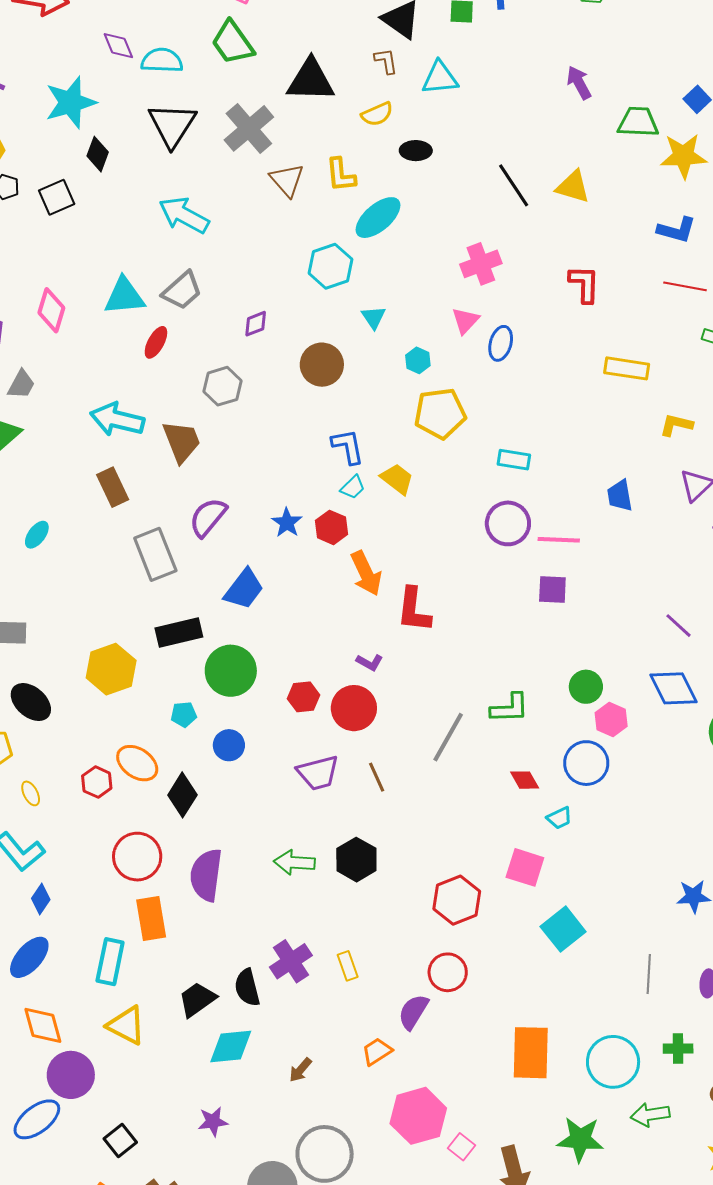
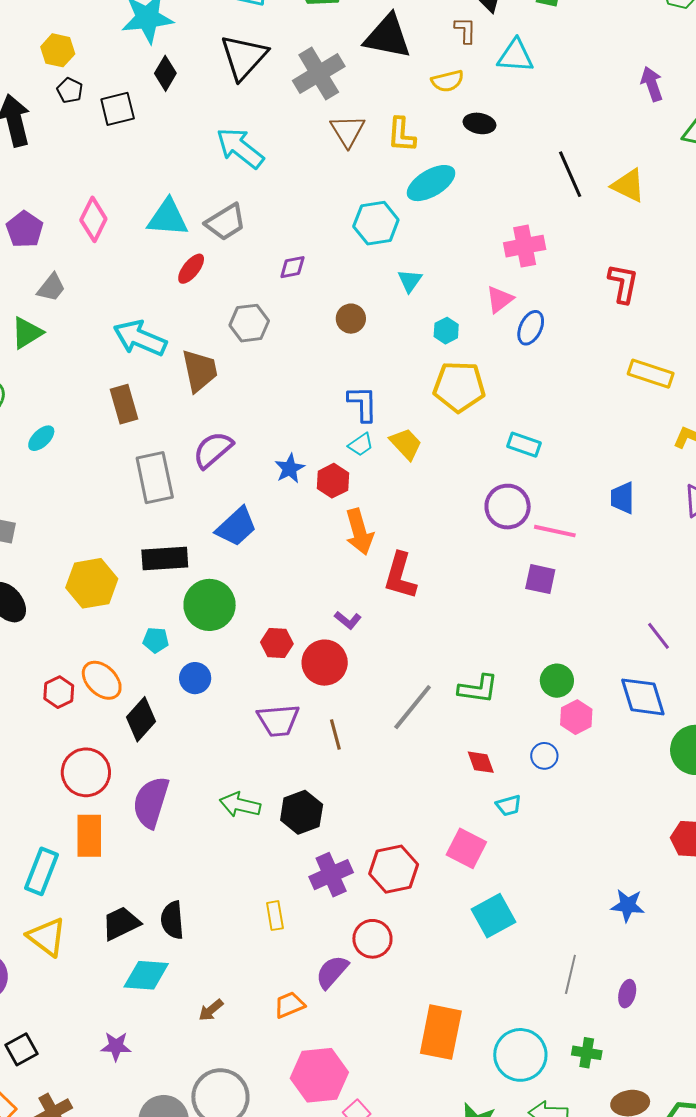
brown circle: (322, 365) -> (351, 319), size x0.7
blue circle: (586, 763) -> (544, 756), size x0.6
purple cross: (291, 961) -> (331, 875), moved

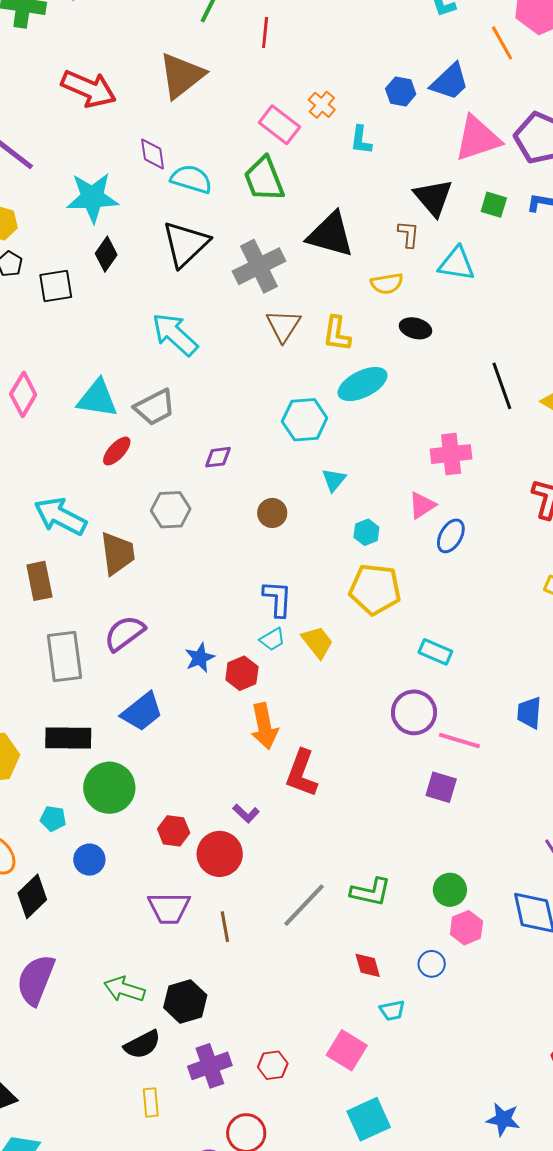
red hexagon: (394, 869) -> (273, 1065), size x0.6
black semicircle: (172, 920) -> (142, 1045), moved, turned -117

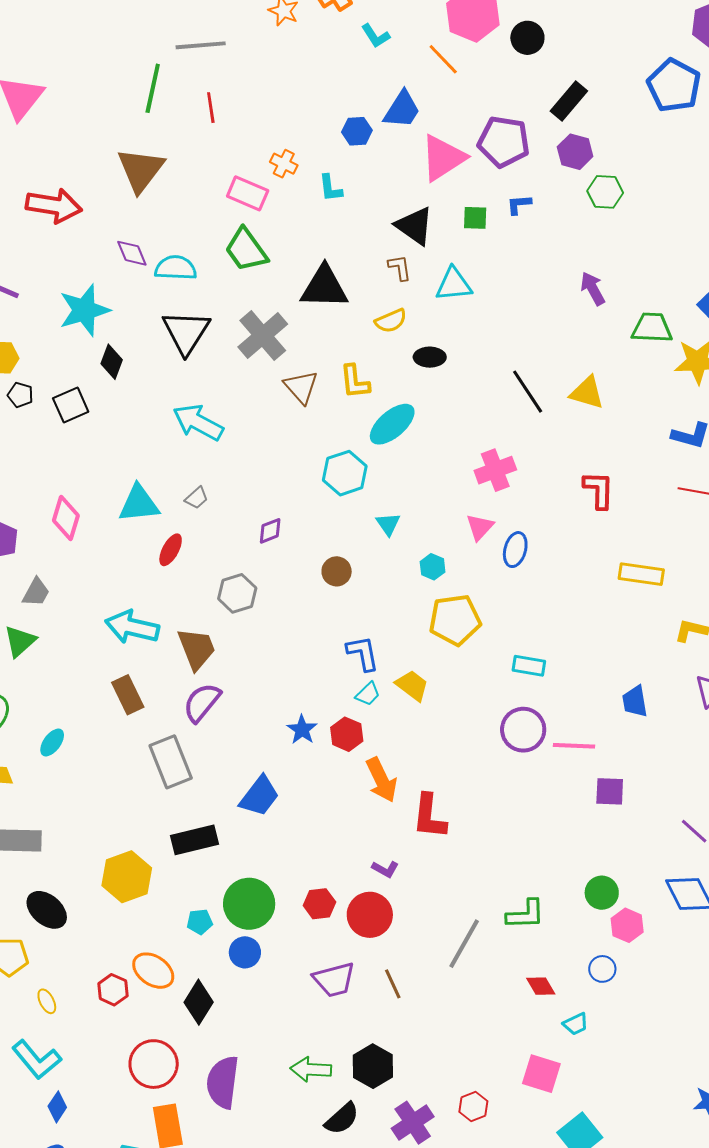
gray trapezoid: (155, 407) -> (197, 498), size x0.6
purple semicircle: (125, 633) -> (202, 702), moved
purple square: (441, 787) -> (610, 791), moved
green circle: (109, 788) -> (249, 904), moved

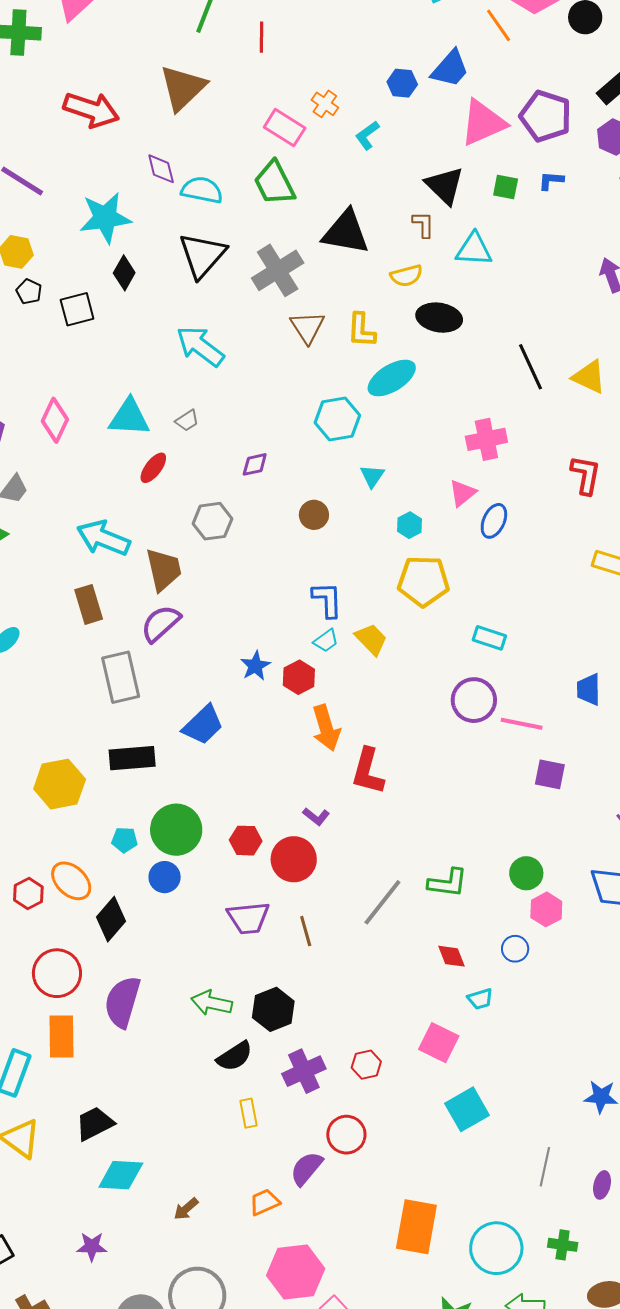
cyan L-shape: (330, 188) -> (367, 135), turned 52
black ellipse: (430, 357) -> (439, 318), size x1.4

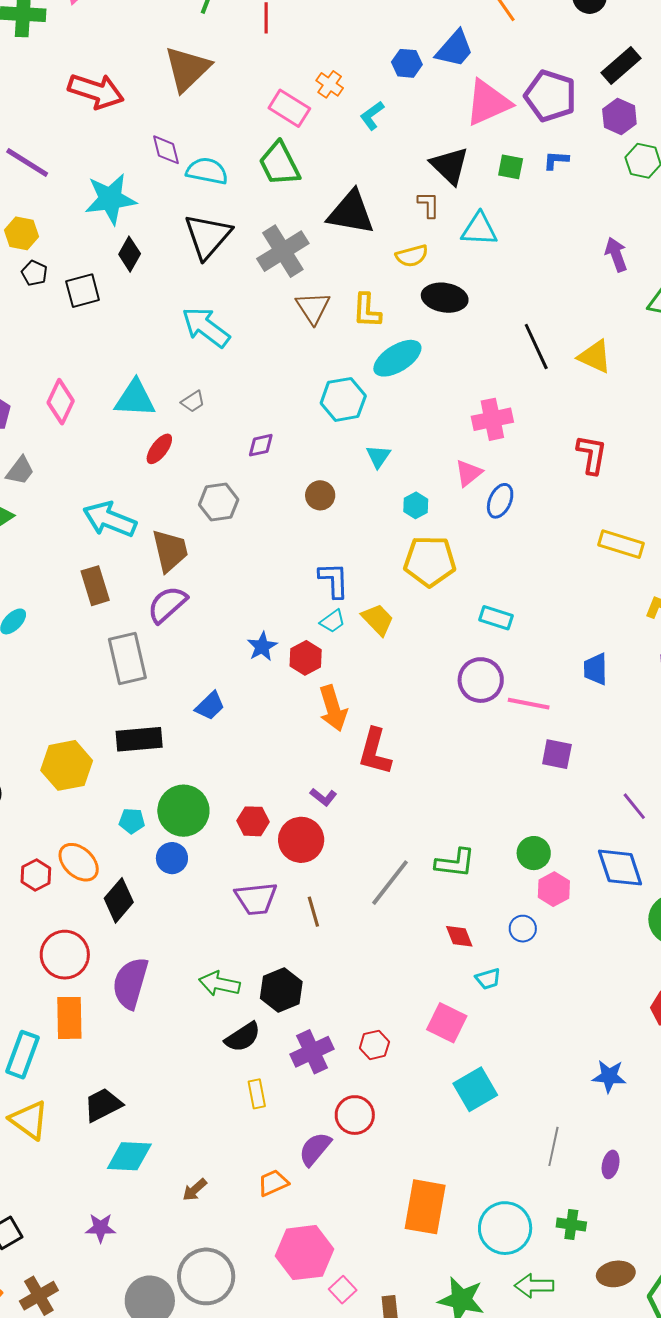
blue trapezoid: (203, 725) -> (210, 706), size x0.7

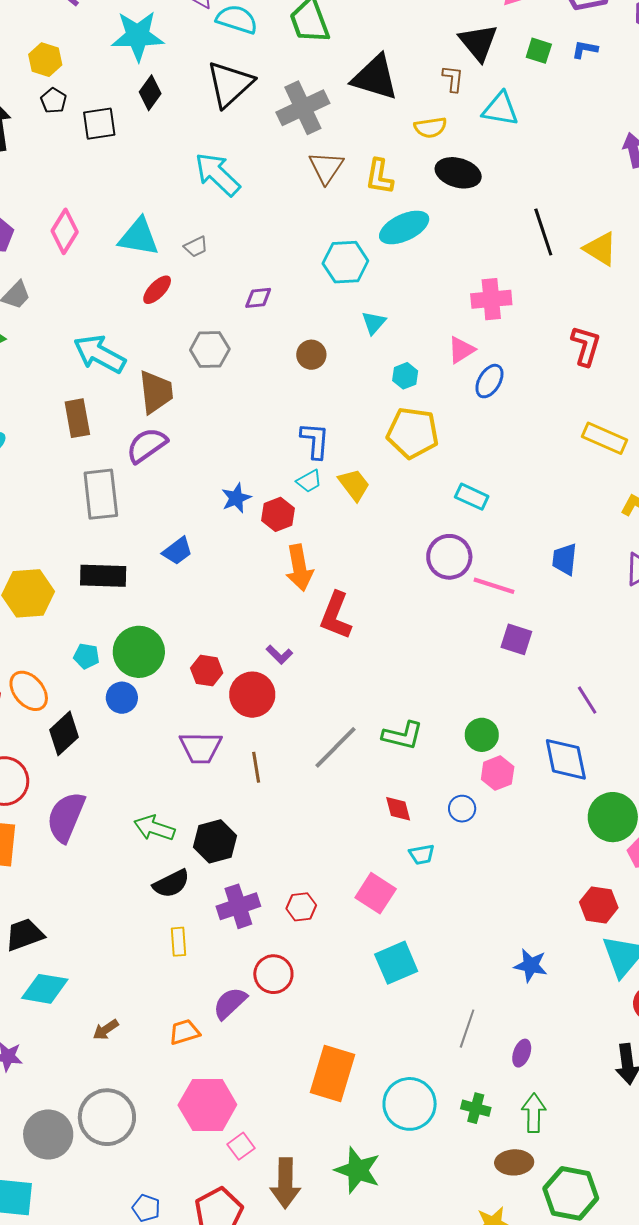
green arrow: (534, 1286) -> (534, 1113), moved, turned 84

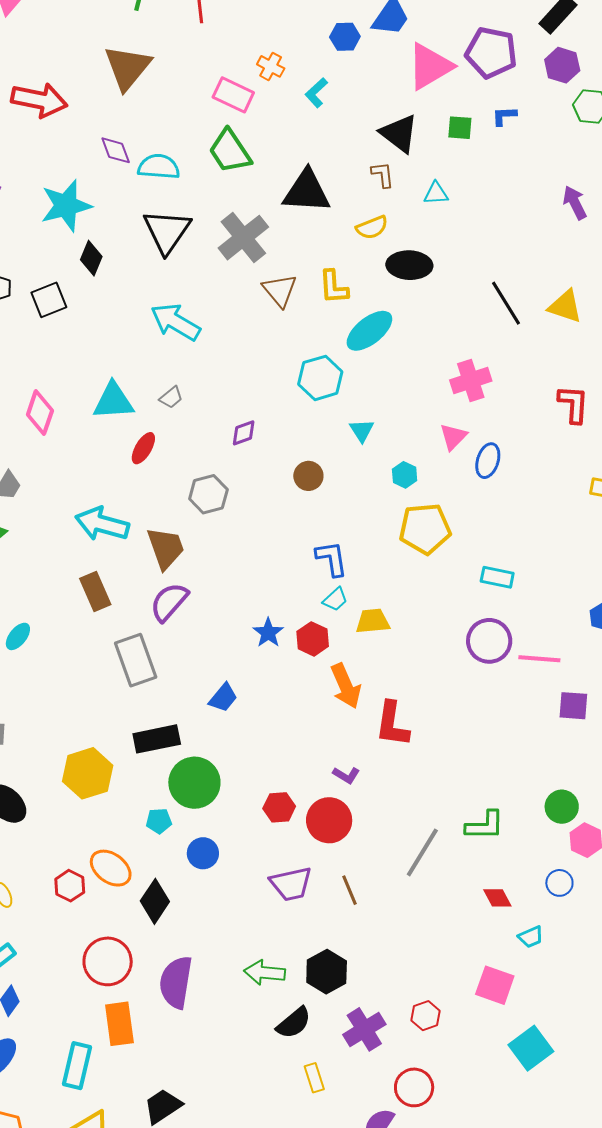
cyan triangle: (500, 109) -> (436, 193), size x0.7
yellow trapezoid: (354, 485) -> (373, 621), moved, turned -45
green circle: (139, 652) -> (194, 783), moved

